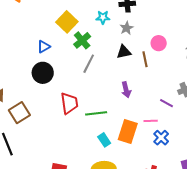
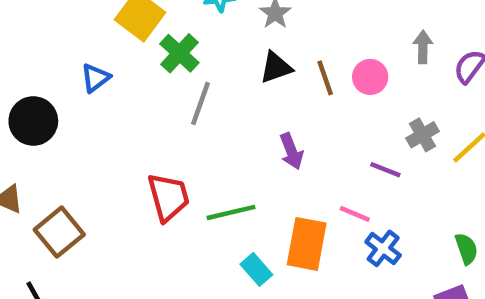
pink circle: (159, 43) -> (370, 77), moved
black circle: (43, 73) -> (33, 121), moved
pink line: (151, 121) -> (355, 214), turned 32

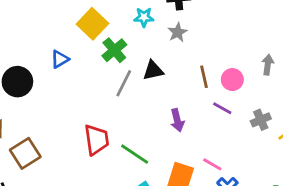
black triangle: (276, 67) -> (153, 70), moved
purple line: (385, 170) -> (222, 108), moved
green line: (231, 212) -> (135, 154), turned 40

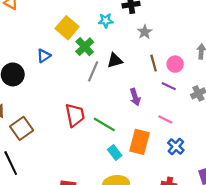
gray star: (178, 32) -> (145, 32), moved
pink line: (212, 164) -> (165, 119), moved

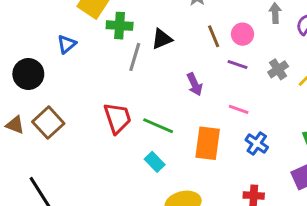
green cross: (85, 47) -> (120, 26), turned -36
brown square: (22, 128) -> (48, 123), moved
cyan rectangle: (115, 153) -> (155, 162), moved

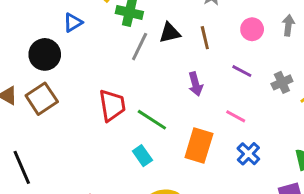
pink circle: (243, 34) -> (252, 29), moved
brown line: (214, 36) -> (205, 38), moved
black circle: (28, 74) -> (45, 54), moved

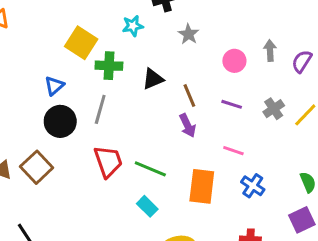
brown line: (205, 38) -> (189, 95), moved
gray line: (140, 47) -> (100, 109), moved
black circle: (45, 54) -> (60, 121), moved

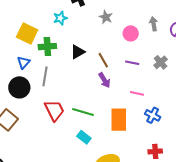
gray star: (189, 34) -> (106, 17), moved
blue triangle: (54, 86) -> (24, 62), moved

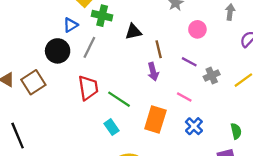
gray arrow: (154, 24) -> (230, 12), moved
gray cross: (161, 62) -> (212, 75), moved

